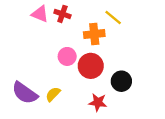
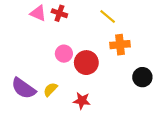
orange cross: (94, 34) -> (120, 45), moved
black circle: (121, 81) -> (142, 77), moved
red star: (98, 102) -> (82, 101), moved

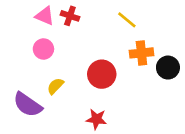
pink circle: (64, 54) -> (43, 49), moved
black circle: (142, 77) -> (168, 68), moved
yellow semicircle: (50, 89) -> (55, 86), moved

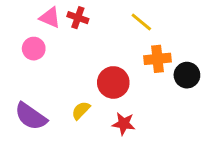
pink circle: (43, 49) -> (34, 49), moved
yellow semicircle: (55, 86) -> (81, 110), moved
red star: (96, 119) -> (124, 124), moved

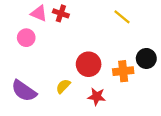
yellow line: (141, 22) -> (122, 17), moved
orange cross: (157, 59) -> (123, 71), moved

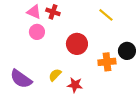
pink circle: (26, 38) -> (37, 32), moved
red circle: (89, 64) -> (77, 44), moved
red star: (97, 97) -> (75, 85), moved

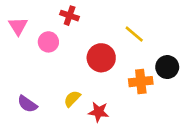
pink triangle: (34, 12) -> (18, 26), moved, turned 35
yellow line: (106, 15) -> (134, 34), moved
purple semicircle: (21, 79) -> (27, 104), size x0.7

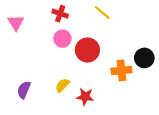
yellow line: (134, 34) -> (102, 12), moved
pink circle: (48, 42) -> (62, 39), moved
purple semicircle: (27, 104) -> (24, 90), turned 78

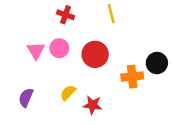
yellow line: (102, 12) -> (111, 14), turned 36
pink triangle: (16, 23) -> (36, 51), moved
pink circle: (62, 39) -> (59, 48), moved

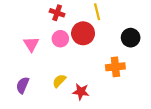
pink circle: (59, 48) -> (60, 39), moved
red circle: (95, 54) -> (83, 33), moved
black circle: (157, 63) -> (131, 38), moved

